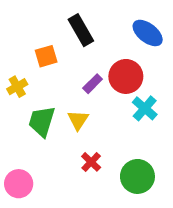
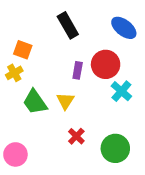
orange square: (46, 56) -> (23, 50), moved, turned 36
purple rectangle: (93, 84) -> (78, 70), turned -35
green trapezoid: (42, 121) -> (35, 102), turned -52

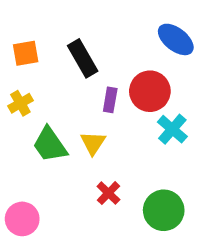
black rectangle: (68, 25) -> (83, 58), moved
orange square: (23, 50) -> (26, 53), moved, turned -30

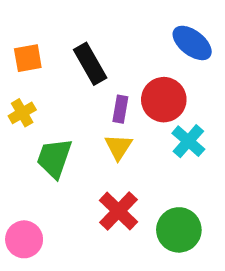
yellow triangle: (93, 143) -> (118, 147), moved
green trapezoid: (50, 145) -> (54, 158), turned 54
red cross: (108, 193) -> (118, 211), size x1.5

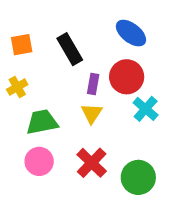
blue ellipse: (192, 43) -> (131, 33), moved
green trapezoid: (54, 158) -> (42, 122), turned 60
pink circle: (24, 239) -> (39, 161), moved

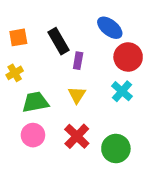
red circle: (127, 77) -> (128, 57), moved
purple rectangle: (93, 84) -> (78, 61), moved

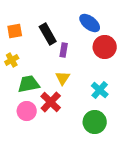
cyan cross: (122, 91) -> (100, 90), moved
red cross: (77, 136) -> (51, 102), moved

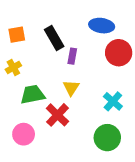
blue ellipse: (90, 23) -> (102, 26), turned -30
pink circle: (27, 111) -> (24, 134), moved

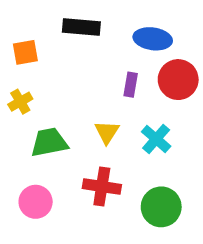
black rectangle: (54, 38) -> (81, 27), moved, turned -55
purple rectangle: (72, 56) -> (131, 85), moved
cyan cross: (113, 101) -> (156, 139), moved
red cross: (57, 115) -> (102, 186), moved, turned -35

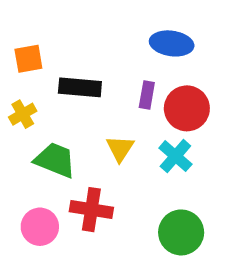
black rectangle: (81, 27) -> (80, 87), moved
red circle: (178, 80) -> (187, 108), moved
green trapezoid: (49, 142) -> (55, 160), turned 33
red cross: (102, 186) -> (91, 210), moved

